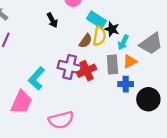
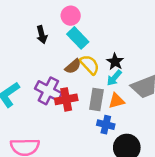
cyan rectangle: (96, 20) -> (78, 38), moved
black star: (112, 29) -> (115, 62), moved
yellow semicircle: (99, 36) -> (90, 65), turned -66

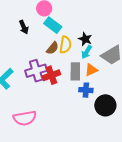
yellow semicircle: (90, 65) -> (65, 45), turned 60
purple cross: (48, 91) -> (36, 71), turned -35

